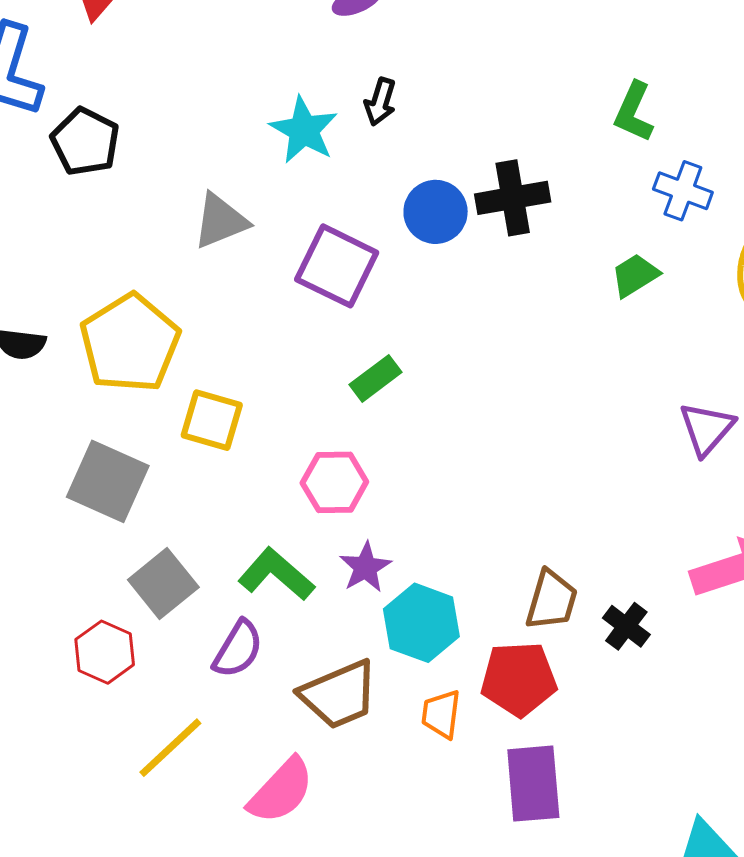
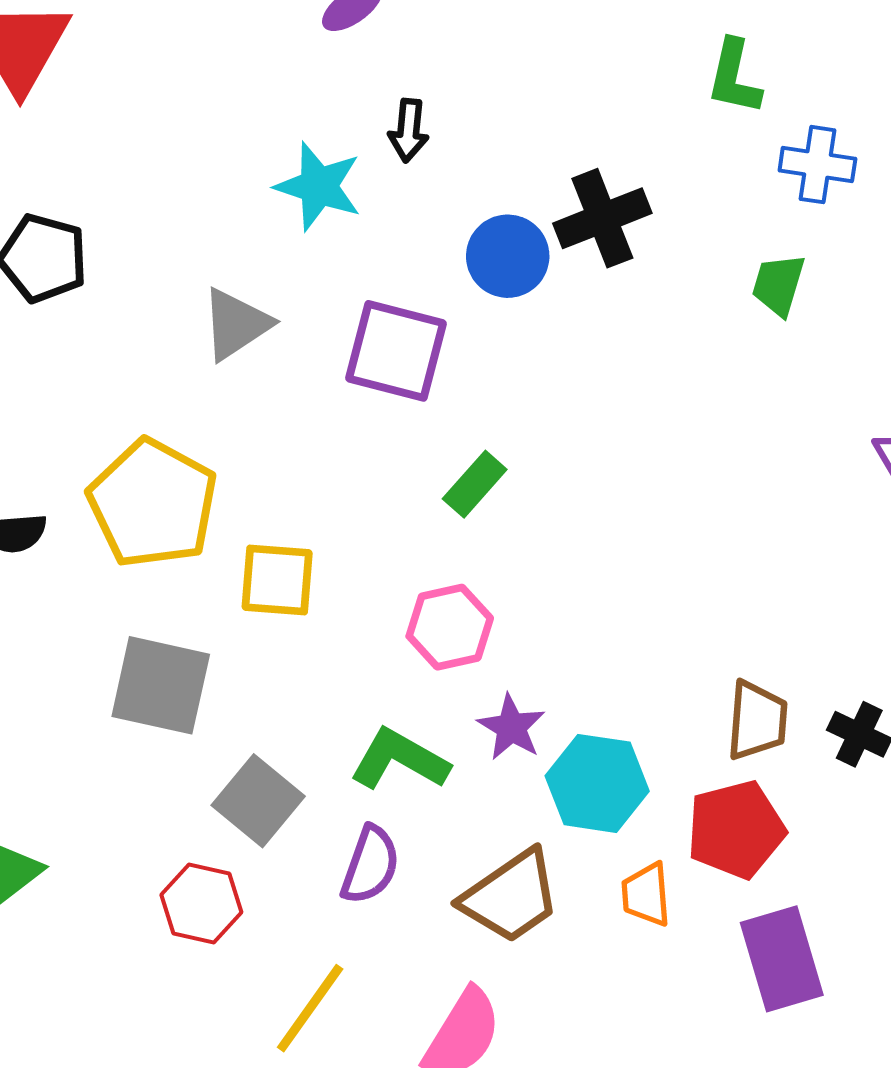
green trapezoid: (635, 275) -> (778, 285), turned -30

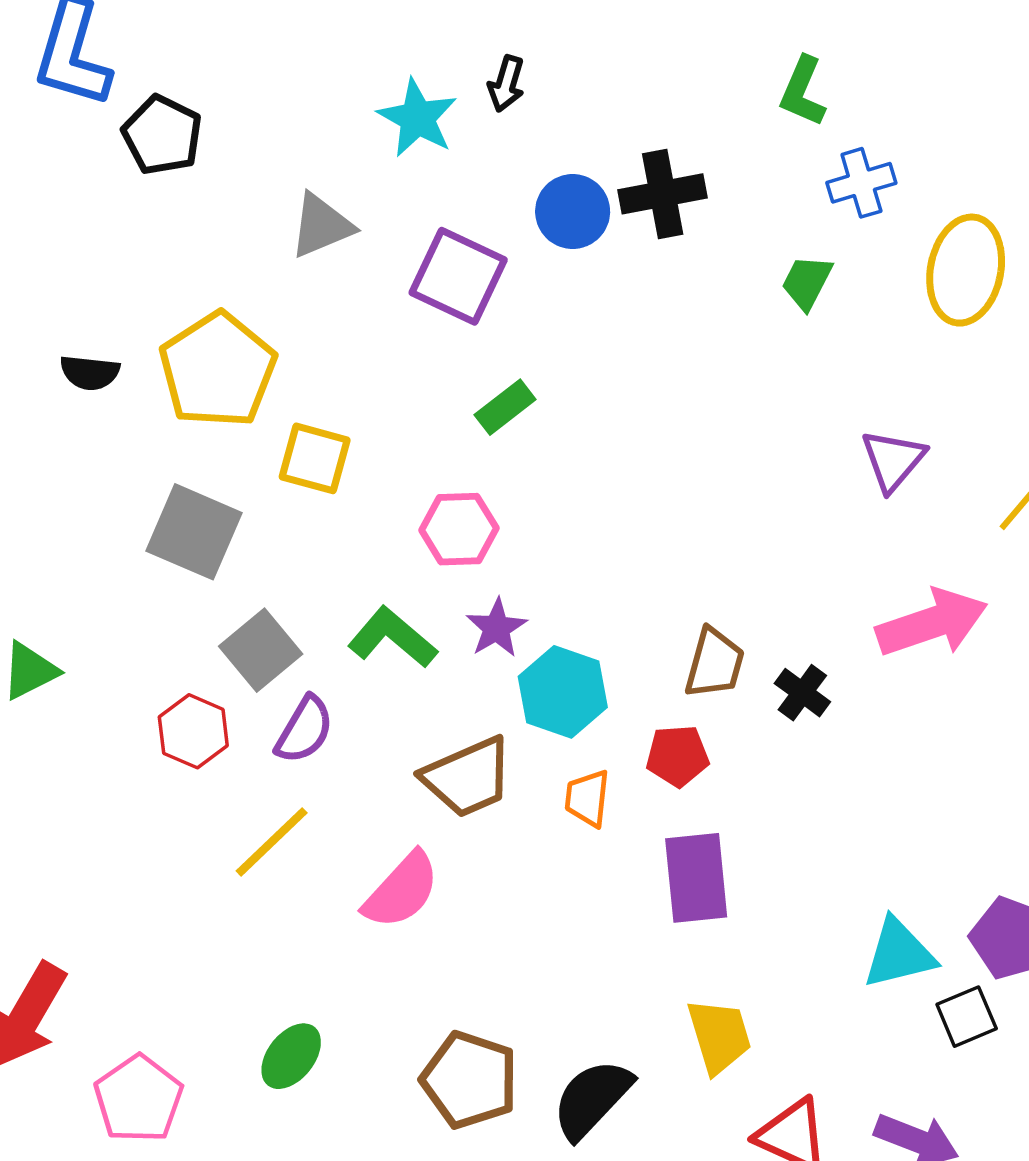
blue cross: (817, 165) -> (861, 183), turned -36
red pentagon: (736, 829) -> (677, 756), size x0.7
purple semicircle: (370, 865) -> (305, 730), moved

